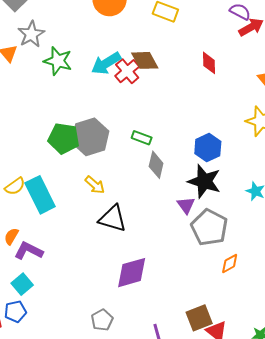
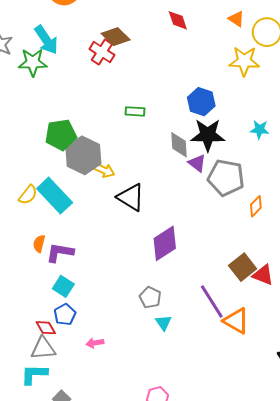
cyan arrow: (106, 63) -> (46, 40), moved, turned -76
gray hexagon: (90, 137) -> (83, 155), moved
gray diamond: (156, 165) -> (179, 145), moved
black triangle: (113, 219) -> (131, 197), turned 32

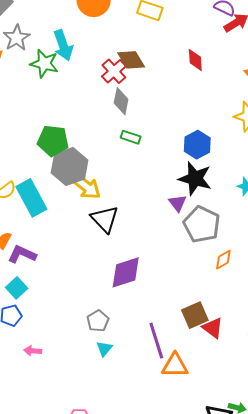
gray diamond: (179, 145) -> (121, 101), moved
yellow arrow: (104, 170) -> (86, 186), size x1.5
orange triangle: (236, 321) -> (175, 365), turned -44

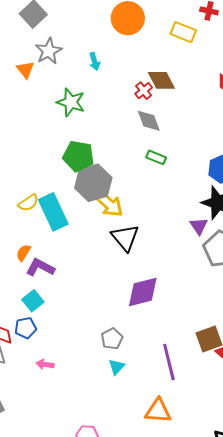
cyan arrow: (63, 45) -> (95, 61), size x0.6
green star: (44, 64) -> (71, 102), moved
red cross: (114, 71) -> (144, 91), size x0.7
gray diamond: (121, 101) -> (149, 121), turned -36
orange triangle: (175, 365) -> (158, 411), moved

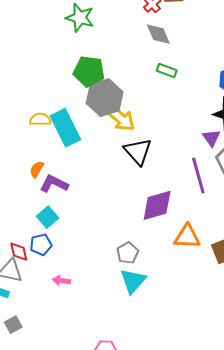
yellow semicircle: (28, 203) -> (40, 119), turned -145
purple line: (169, 362) -> (198, 175), moved
cyan triangle: (117, 367) -> (133, 281), size x1.6
orange triangle: (158, 411) -> (187, 237), moved

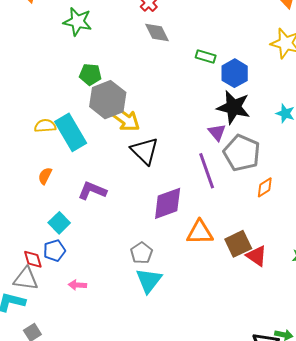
green rectangle: (167, 70) -> (206, 56), moved
green pentagon: (89, 71) -> (90, 74), size x0.7
purple L-shape: (54, 184) -> (92, 191), moved

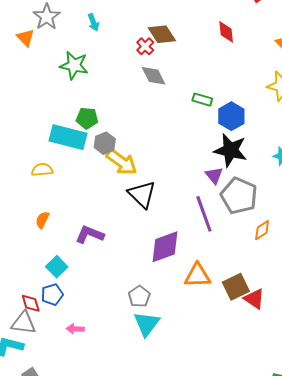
gray hexagon: (108, 100) -> (105, 143), size x0.6
cyan rectangle: (71, 132) -> (68, 137), moved, turned -45

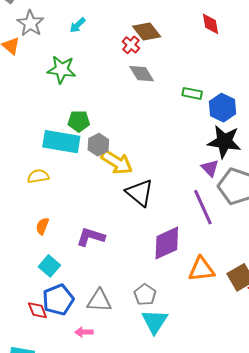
cyan arrow: (93, 22) -> (77, 25), turned 72
cyan square: (57, 267) -> (49, 266), moved
blue pentagon: (52, 295) -> (58, 300), size x1.4
gray triangle: (24, 323) -> (99, 301), moved

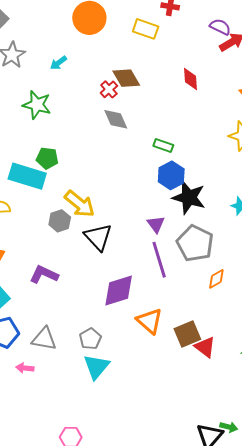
blue hexagon: (223, 108) -> (171, 175), moved
gray hexagon: (98, 145) -> (60, 221), moved
purple triangle: (210, 168) -> (156, 224), moved
orange triangle: (201, 269) -> (150, 321), turned 40

